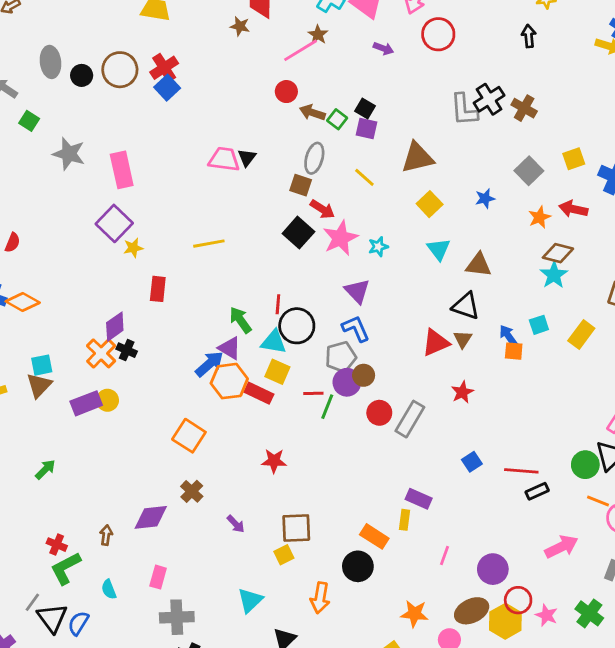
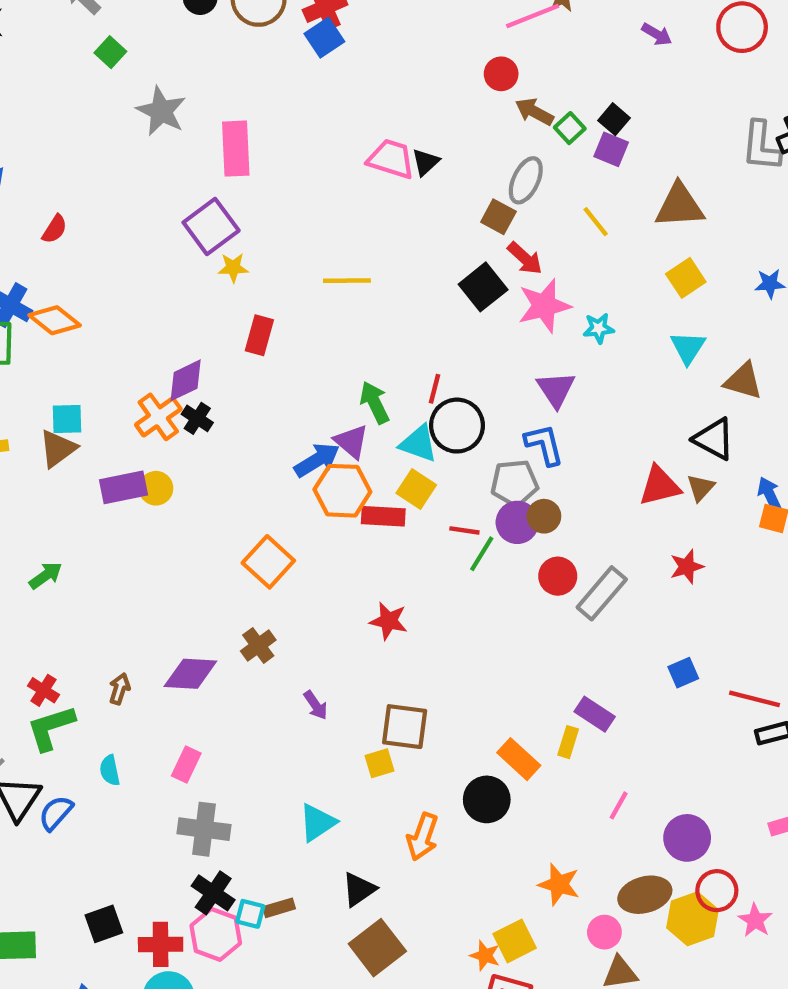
red rectangle: (259, 393) -> (383, 516), turned -32

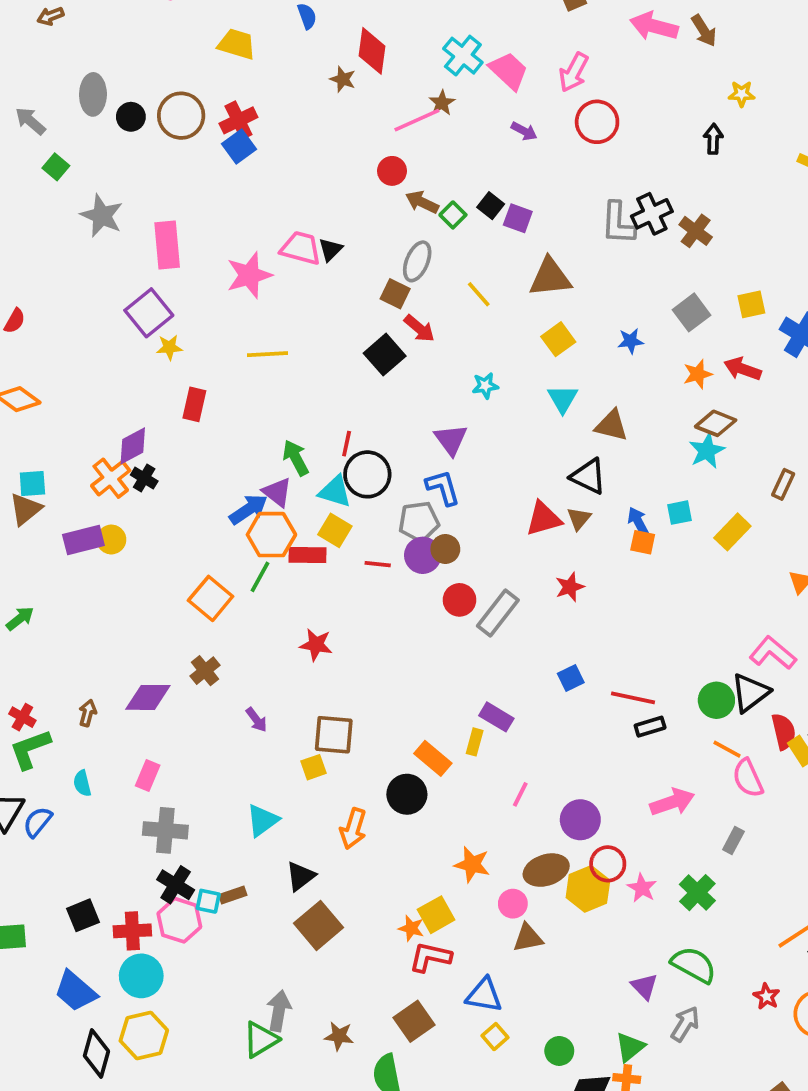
purple square: (611, 149) -> (518, 218), moved
pink star: (544, 306) -> (249, 275), moved
green line: (482, 554) -> (260, 577), moved

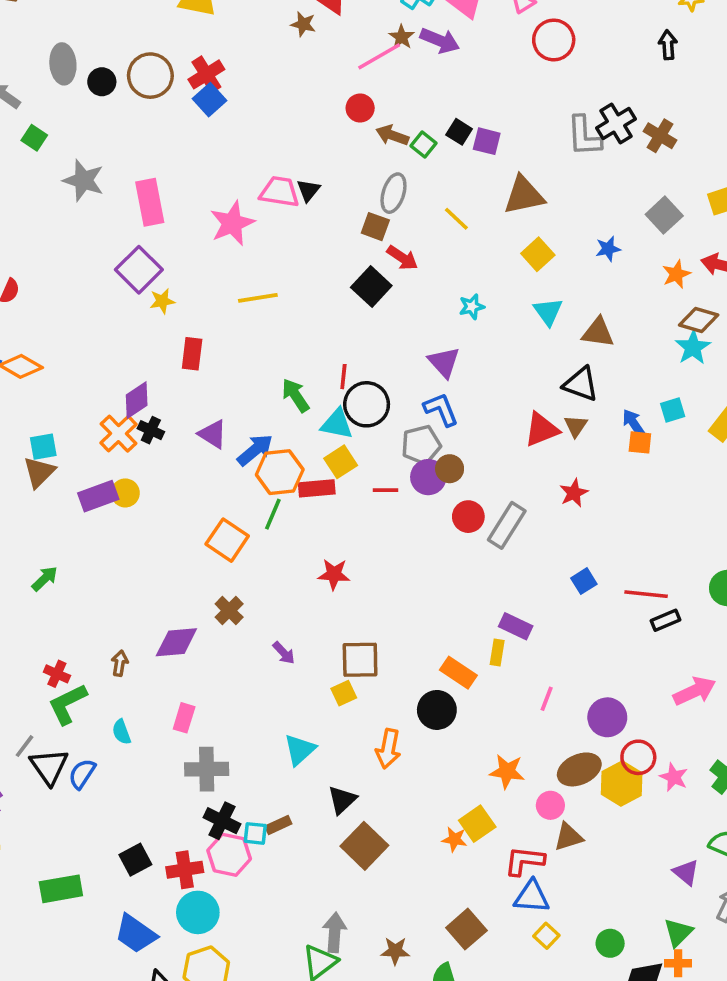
purple arrow: (524, 131) -> (440, 41), moved, size x1.5
purple triangle: (277, 492) -> (213, 434), moved
yellow square: (335, 530) -> (341, 462), turned 32
red L-shape: (430, 957) -> (524, 861), moved

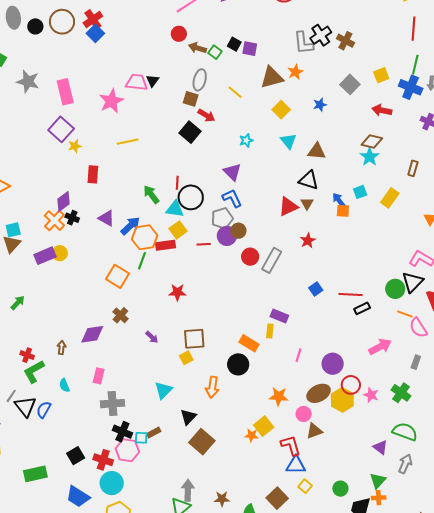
orange star: (676, 274) -> (295, 72), moved
red L-shape: (524, 861) -> (291, 445), turned 70
red cross: (185, 870) -> (103, 460), turned 30
brown square: (466, 929) -> (277, 498), moved

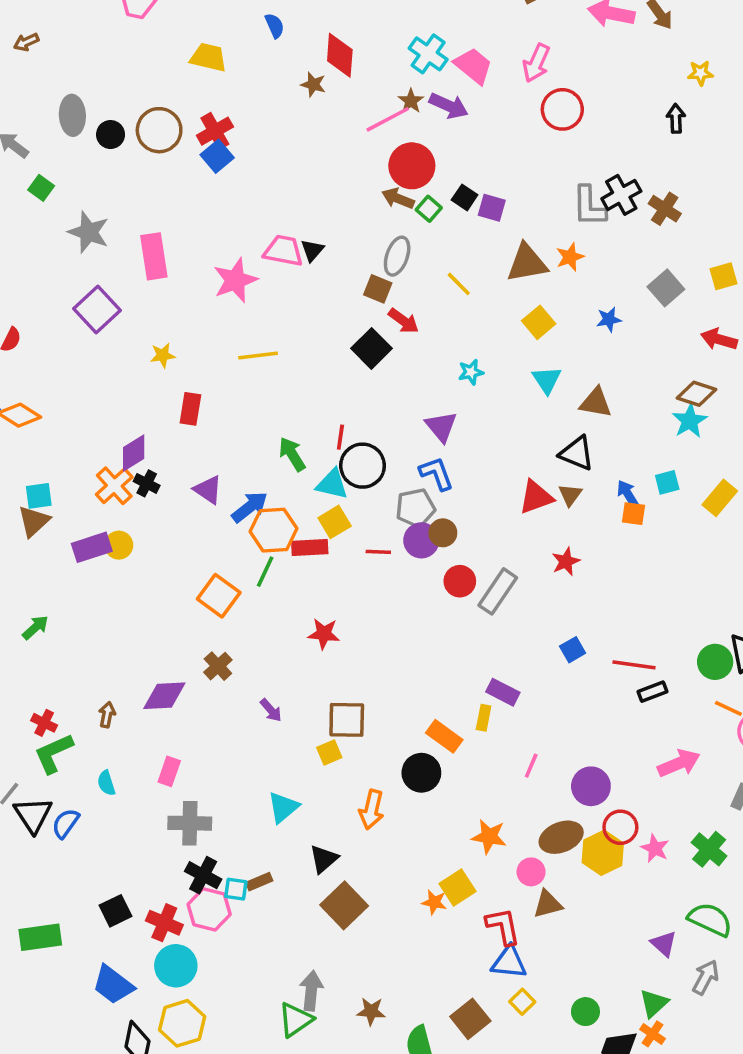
red circle: (179, 34) -> (412, 166), moved, size x1.6
purple square: (61, 129) -> (97, 309), moved
orange cross: (379, 498) -> (652, 1034), turned 32

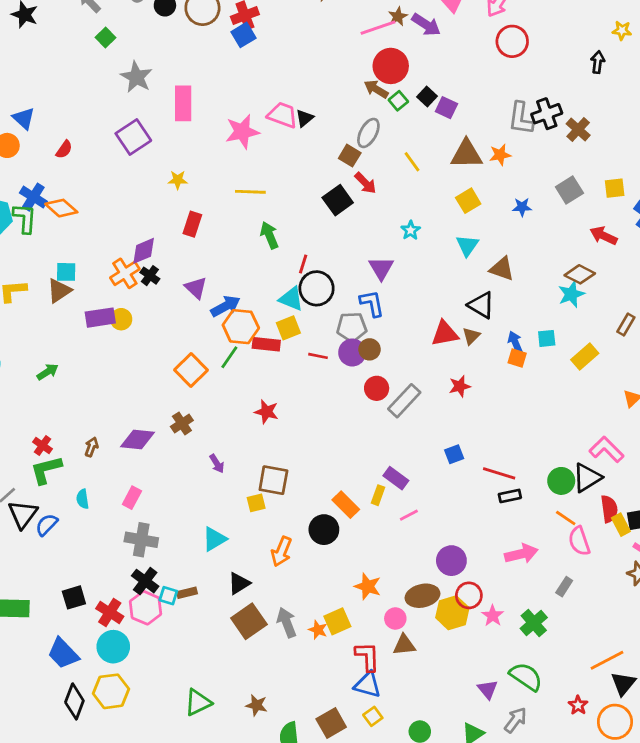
cyan star: (471, 372) -> (411, 230), turned -30
green arrow: (292, 454) -> (269, 235), moved
pink line: (531, 766) -> (409, 515), moved, turned 30
gray arrow: (311, 991) -> (287, 622), moved, turned -36

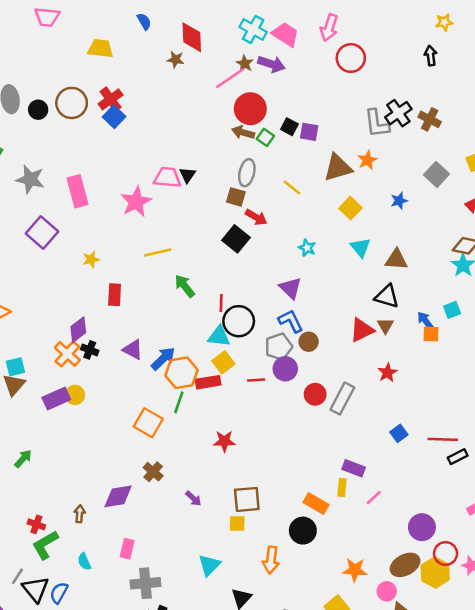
brown circle: (370, 349) -> (309, 342), moved
yellow square: (256, 503) -> (237, 524), turned 30

